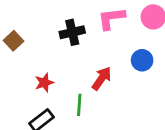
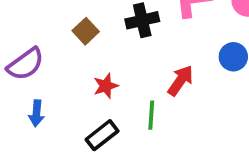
brown square: (14, 41) -> (86, 31), moved

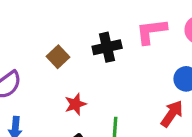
red arrow: (180, 80) -> (172, 114), moved

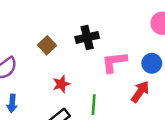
pink L-shape: (151, 31) -> (114, 62), moved

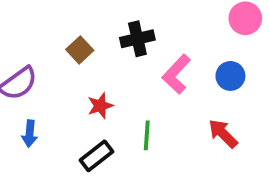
pink L-shape: (114, 62) -> (176, 74), turned -40
red arrow: (140, 92) -> (223, 134), moved, turned -80

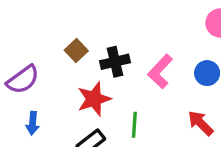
black cross: (137, 39) -> (115, 62), moved
red star: (100, 106) -> (94, 99), size x1.5

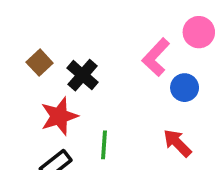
black cross: (115, 62) -> (83, 75), turned -36
pink L-shape: (160, 71) -> (156, 57), moved

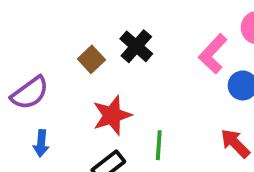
black cross: (83, 75) -> (136, 46), moved

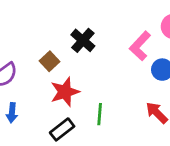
brown square: (91, 59) -> (50, 61), moved

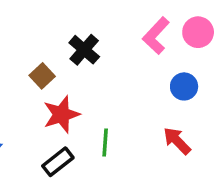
pink L-shape: (140, 46) -> (156, 36), moved

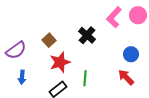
black cross: (84, 50) -> (87, 35), moved
blue circle: (184, 86) -> (131, 54), moved

